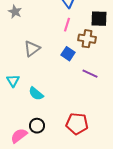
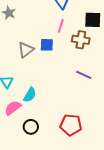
blue square: (68, 54) -> (47, 45), moved, turned -32
cyan semicircle: (36, 94) -> (30, 95), turned -98
pink semicircle: (19, 136) -> (13, 108), moved

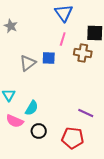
purple line: (84, 75) -> (86, 113), moved
pink semicircle: (13, 108) -> (15, 121), turned -120
black circle: (31, 127) -> (39, 131), moved

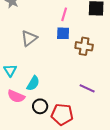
brown cross: (83, 53) -> (84, 46), moved
blue square: (49, 58) -> (63, 33), moved
red pentagon: (73, 138) -> (62, 114), moved

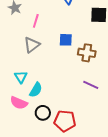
pink line: (64, 14) -> (36, 21), moved
cyan triangle: (10, 70) -> (21, 77), moved
purple line: (87, 88) -> (91, 85), moved

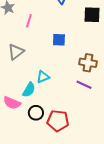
gray triangle: (32, 45) -> (16, 52), moved
brown cross: (87, 53) -> (88, 63), moved
cyan triangle: (21, 77) -> (43, 77), moved, turned 40

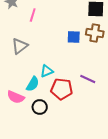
blue square: (59, 40) -> (74, 37), moved
brown cross: (88, 63) -> (95, 33), moved
red pentagon: (58, 121) -> (62, 89), moved

